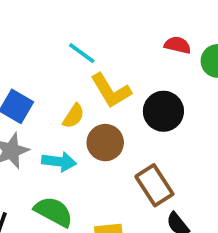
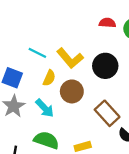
cyan line: (82, 53) -> (37, 53), moved
cyan arrow: (59, 162) -> (45, 108), turned 48

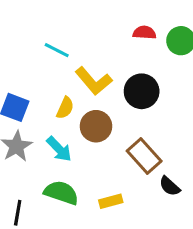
cyan line: (37, 53) -> (57, 50), moved

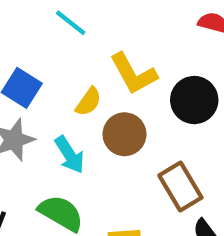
cyan line: (57, 50) -> (71, 23), moved

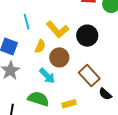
cyan line: (71, 23) -> (27, 22), moved, turned 49
cyan arrow: (69, 155) -> (47, 76), moved

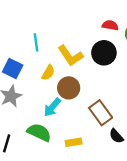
black circle: (87, 36) -> (104, 53), moved
cyan arrow: (47, 76) -> (52, 107), turned 78

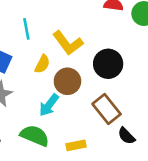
black circle: (104, 53) -> (108, 64), moved

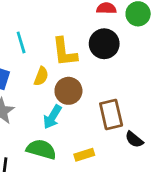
yellow L-shape: (68, 43) -> (65, 52), turned 36
black circle: (108, 64) -> (104, 44), moved
brown rectangle: (107, 109) -> (111, 114), turned 32

